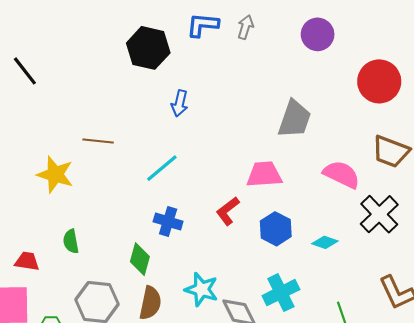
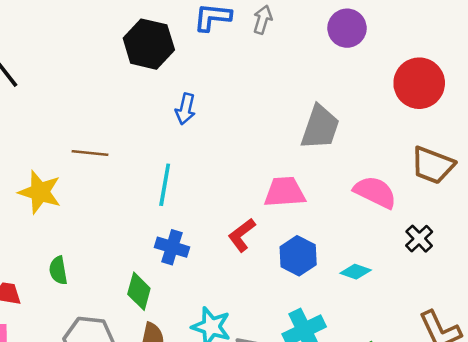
cyan line: (162, 168) -> (165, 185), turned -40
black cross: (379, 214) -> (419, 239), size x0.6

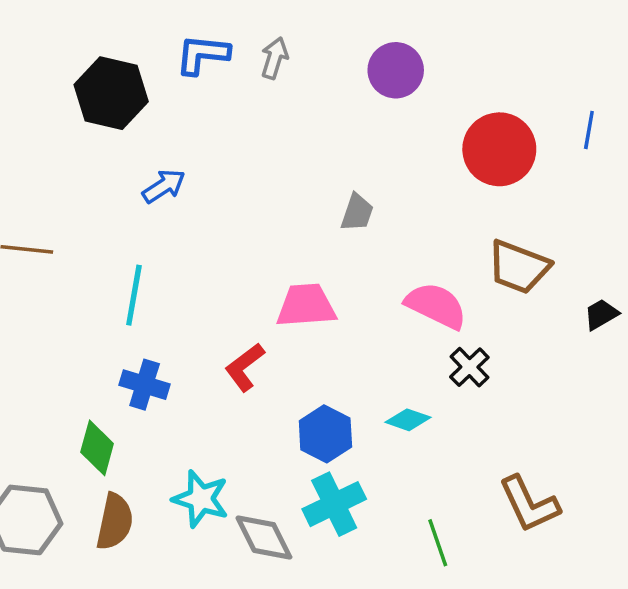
blue arrow: (185, 109) -> (164, 186), turned -136
gray trapezoid: (320, 127) -> (357, 213), size x0.6
black cross: (419, 239) -> (469, 367), moved
blue hexagon: (298, 256) -> (325, 434), moved

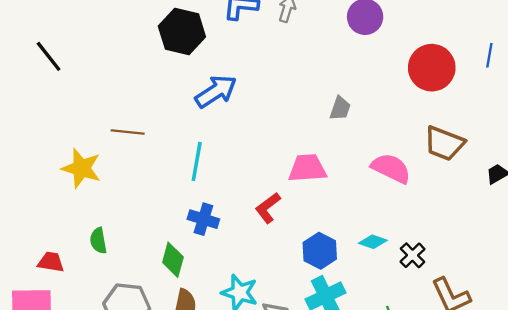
blue arrow: (164, 186) -> (216, 91), size x1.5
black cross: (469, 367) -> (413, 255), moved

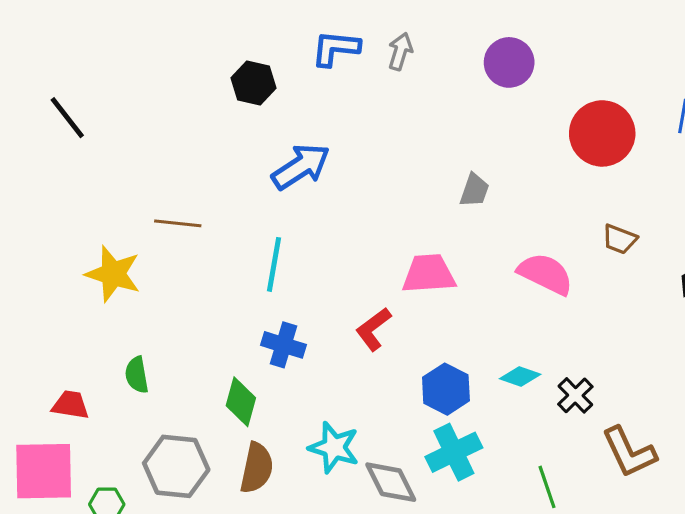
black hexagon: (182, 32) -> (253, 83), size x0.7
brown trapezoid: (444, 143) -> (620, 239), size x0.6

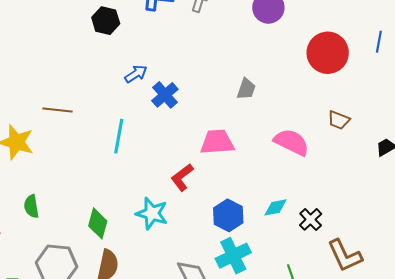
blue arrow: (301, 167) -> (136, 74), size x0.6
blue cross: (283, 345) -> (165, 95), moved, turned 32
cyan diamond: (520, 376) -> (275, 207), turned -30
cyan star: (334, 447) -> (152, 213), moved

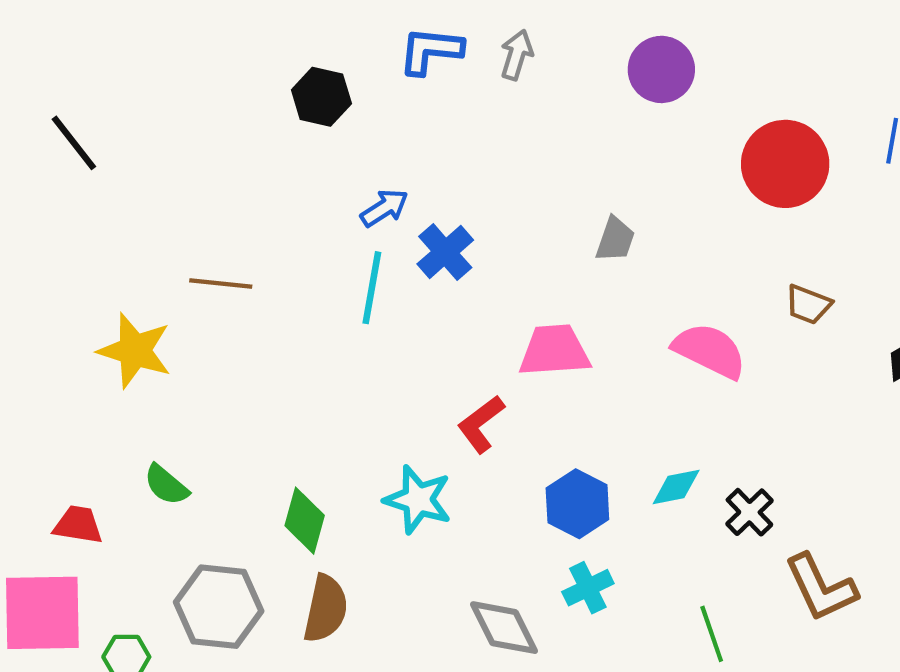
cyan line: (119, 136) -> (372, 288), moved
green semicircle: (31, 206) -> (166, 485), turned -40
cyan cross: (233, 256) -> (588, 588), size x0.7

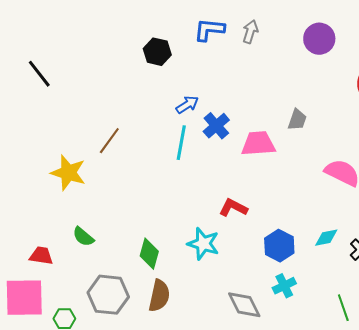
brown line: (221, 283) -> (109, 141), turned -60
pink trapezoid: (554, 351) -> (258, 144), moved
red L-shape: (481, 424) -> (233, 208), turned 64

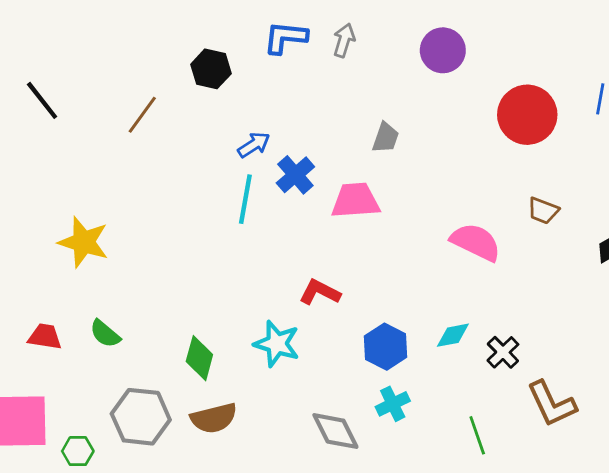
gray trapezoid: (297, 120) -> (386, 138), moved
brown line: (109, 141) -> (142, 115), moved
red trapezoid: (41, 256) -> (45, 337), moved
brown semicircle: (159, 296) -> (214, 418), turned 64

